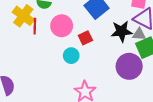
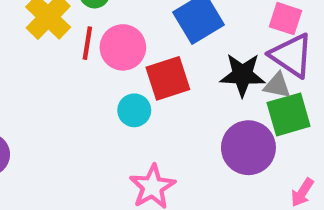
red line: (35, 26) -> (87, 43), moved
red square: (85, 38) -> (168, 78), size x1.5

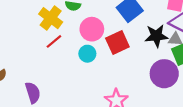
red line: (87, 43) -> (54, 41), moved, turned 48
cyan circle: (134, 110) -> (87, 54), moved

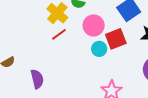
cyan circle: (87, 54) -> (99, 49), moved

